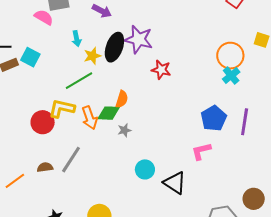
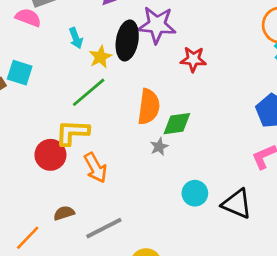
orange semicircle: (122, 99) -> (149, 107), size x1.5
green diamond: (109, 113) -> (177, 124), moved
orange arrow: (90, 118) -> (95, 168), moved
gray line: (71, 160) -> (104, 228), moved, turned 40

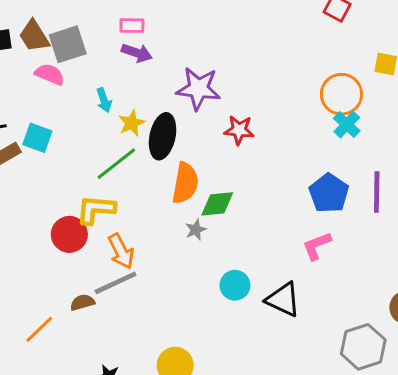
black ellipse: (127, 40) -> (163, 136), moved
gray line: (104, 228) -> (116, 283), moved

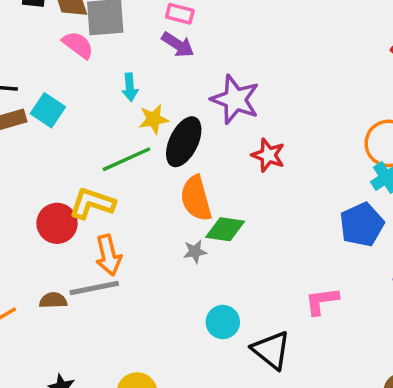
orange semicircle: (185, 183) -> (196, 198), turned 141
blue pentagon: (329, 193) -> (362, 225), moved

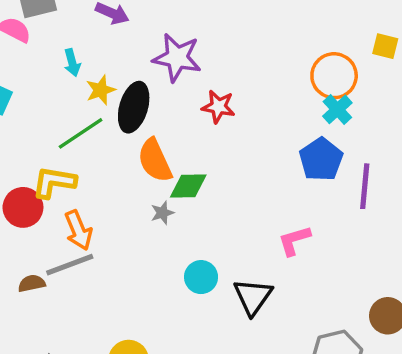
black triangle: (271, 350) -> (253, 297), turned 36

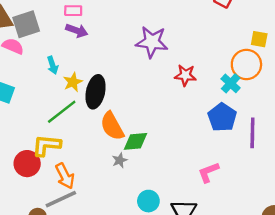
purple star: (177, 58) -> (152, 42), moved
orange circle: (334, 76) -> (246, 64), moved
red star: (218, 107) -> (185, 75), moved

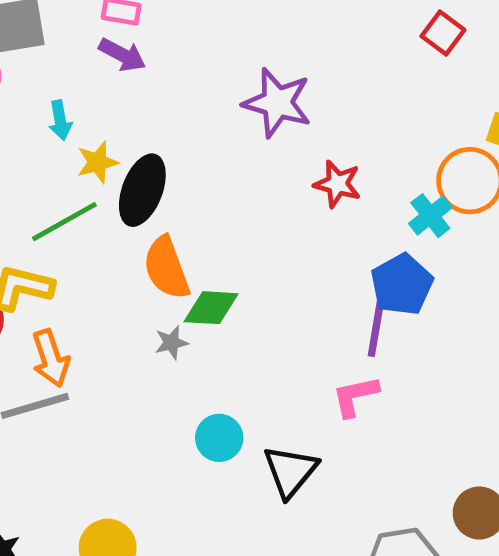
purple line: (252, 133) -> (377, 325), moved

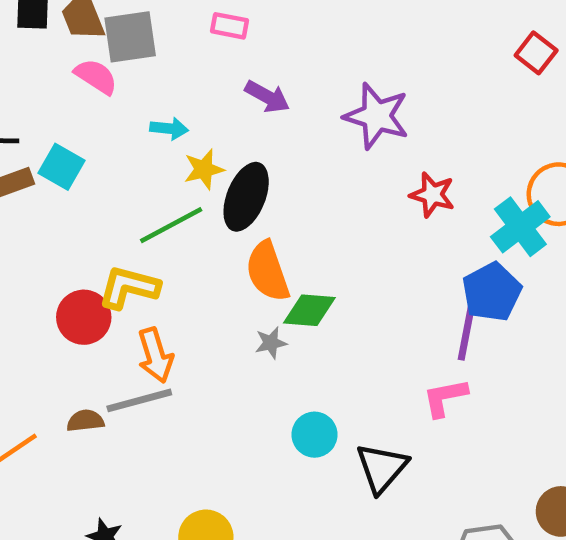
purple arrow: (122, 55) -> (267, 97), moved
cyan arrow: (60, 120) -> (169, 129), turned -75
cyan cross: (430, 216) -> (520, 227), size x1.4

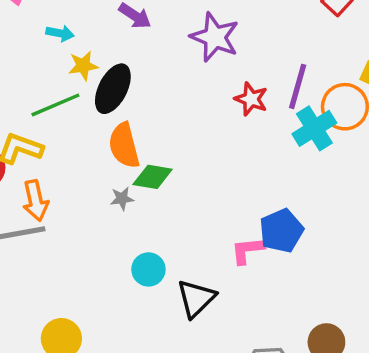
blue pentagon: (492, 292) -> (281, 231), moved
purple line: (467, 330) -> (298, 86), moved

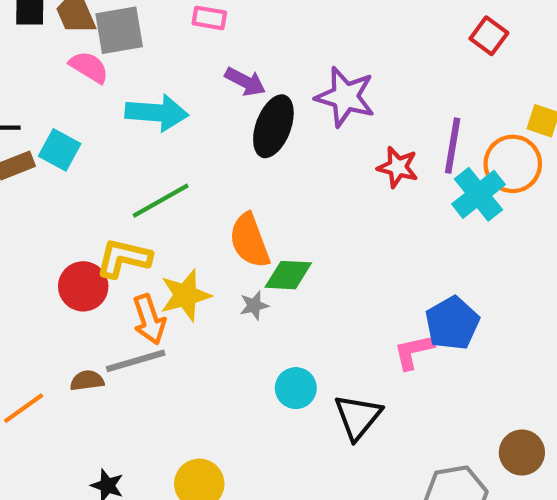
cyan arrow: (60, 33) -> (157, 113), size x1.8
yellow star: (83, 66) -> (185, 295), moved, size x1.4
black ellipse: (113, 89) -> (273, 126), moved

